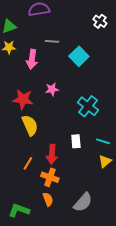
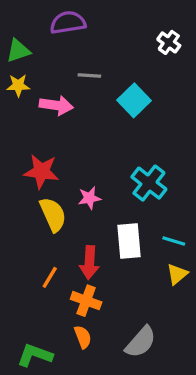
pink arrow: (32, 59) -> (56, 105), turned -90
pink star: (52, 89) -> (89, 198), moved
white rectangle: (76, 141) -> (129, 241), size x1.5

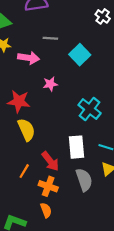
pink star: (89, 198) -> (50, 84), moved
red arrow: (89, 263) -> (50, 161), turned -42
gray semicircle: (141, 342) -> (84, 180), moved, turned -60

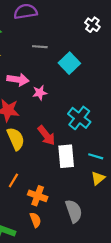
pink arrow: (29, 58) -> (18, 80), moved
red arrow: (50, 161) -> (46, 135), moved
gray semicircle: (84, 180) -> (74, 211), moved

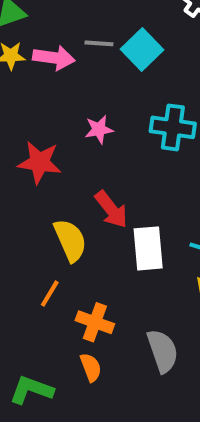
cyan square: (69, 63) -> (142, 50), moved
pink arrow: (18, 80) -> (54, 58), moved
cyan cross: (79, 118) -> (173, 127), moved, turned -30
yellow semicircle: (16, 139) -> (70, 240), moved

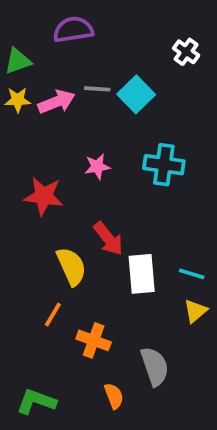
pink arrow: (54, 58) -> (57, 102), turned -30
orange semicircle: (91, 367) -> (114, 396), moved

